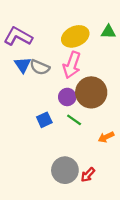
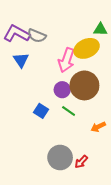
yellow ellipse: (75, 36) -> (87, 48), moved
gray semicircle: (40, 67) -> (37, 36), moved
blue square: (44, 120) -> (41, 111), turned -32

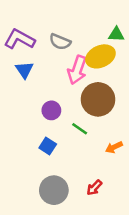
gray semicircle: (37, 36) -> (60, 42), moved
purple circle: (62, 90) -> (51, 110), moved
blue square: (41, 111) -> (48, 146), moved
gray circle: (60, 158) -> (54, 190), moved

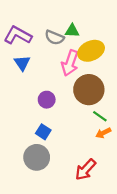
green triangle: (116, 34) -> (72, 31), moved
green line: (80, 129) -> (100, 116), moved
red arrow: (94, 188) -> (85, 170), size x1.5
gray circle: (54, 190) -> (37, 157), moved

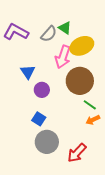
green triangle: (72, 31) -> (65, 28), turned 32
gray semicircle: (54, 37) -> (49, 34), turned -72
blue triangle: (22, 63) -> (28, 72), moved
gray circle: (37, 157) -> (47, 142), moved

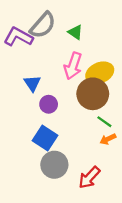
gray semicircle: (49, 34) -> (43, 25), moved, size x1.4
yellow ellipse: (82, 46) -> (100, 73), moved
blue square: (39, 119) -> (45, 138), size x1.5

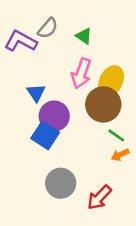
gray semicircle: (43, 25) -> (48, 28), size x0.7
yellow ellipse: (100, 73) -> (111, 81), turned -40
purple circle: (49, 104) -> (54, 116), size x1.5
blue square: (45, 138) -> (45, 135), moved

